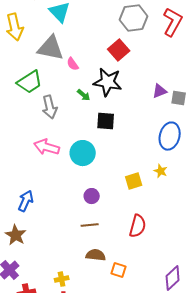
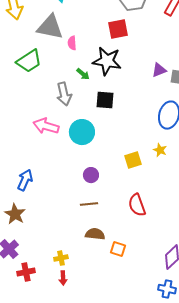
red square: (119, 50) -> (118, 29), turned 30
pink semicircle: (73, 64) -> (72, 43), turned 32
gray arrow: (50, 107) -> (64, 94), moved
red semicircle: (138, 226) -> (137, 205), turned 145

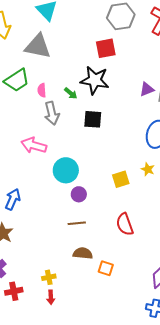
pink semicircle: (72, 43) -> (42, 90), moved
cyan circle: (82, 132) -> (66, 170), moved

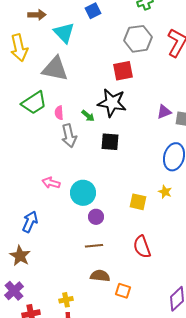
pink arrow: (34, 145) -> (51, 183), moved, size x0.7
yellow square: (121, 179) -> (138, 202), turned 30

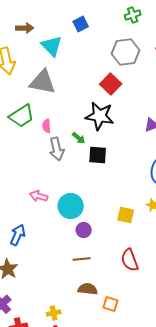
red square: (123, 71) -> (111, 84), turned -35
green arrow: (88, 116) -> (79, 138), moved

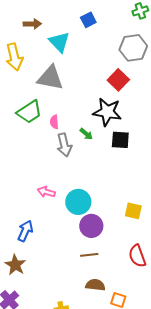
black square: (98, 155) -> (120, 140), moved
purple circle: (84, 230) -> (91, 226), size x1.5

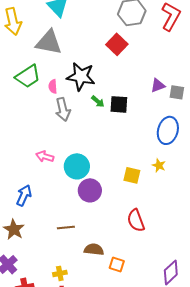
black star: (107, 112) -> (81, 76), moved
green arrow: (86, 134) -> (98, 101), moved
brown line: (89, 255) -> (66, 227), moved

